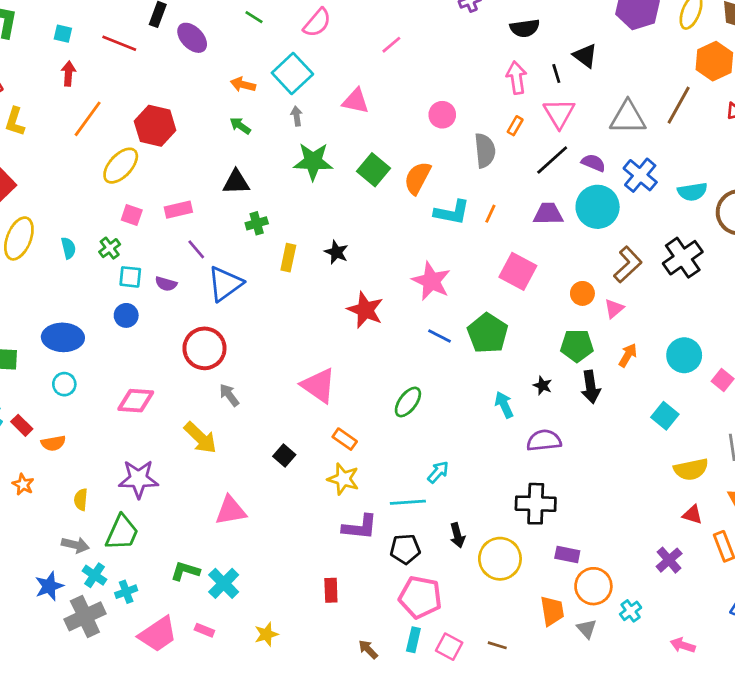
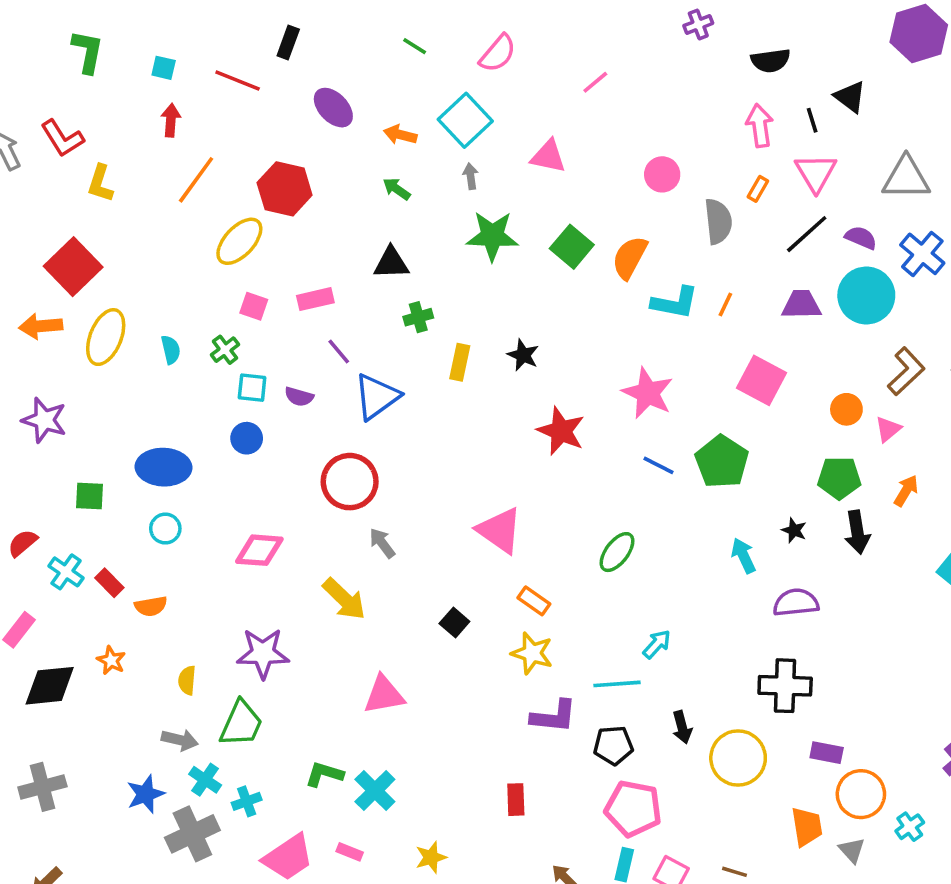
purple ellipse: (192, 38) -> (333, 108), moved

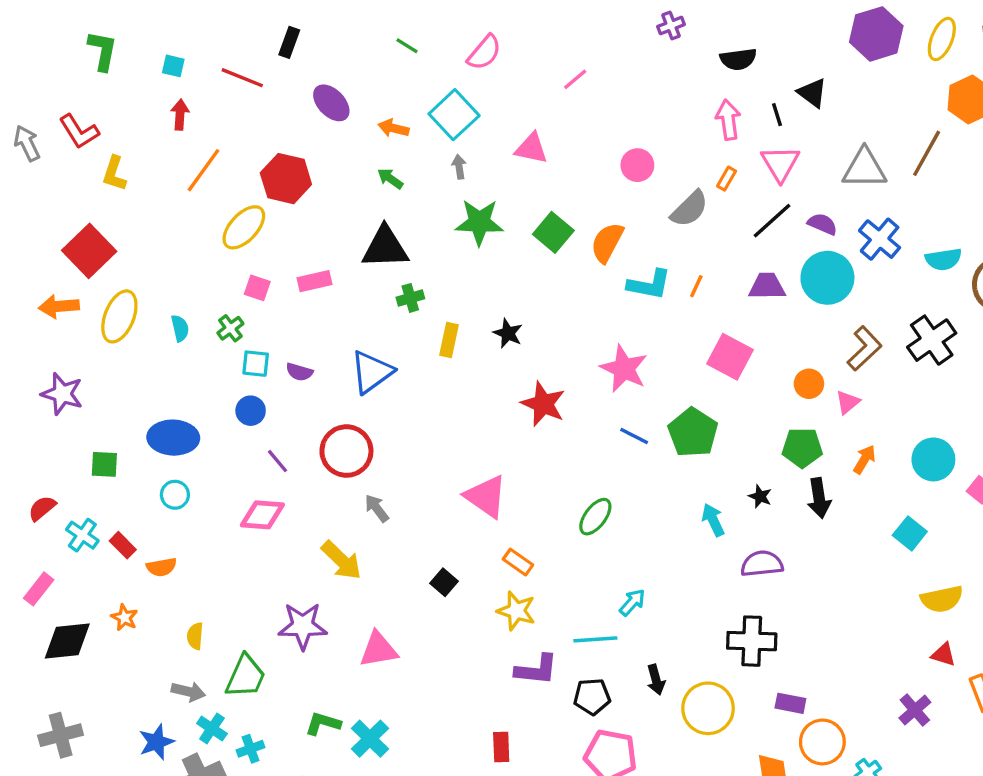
gray semicircle: (718, 221) -> (690, 209), turned 51
black triangle: (391, 263) -> (385, 248), size x1.4
purple line: (339, 351) -> (277, 461), moved
purple star: (263, 653) -> (303, 626), moved

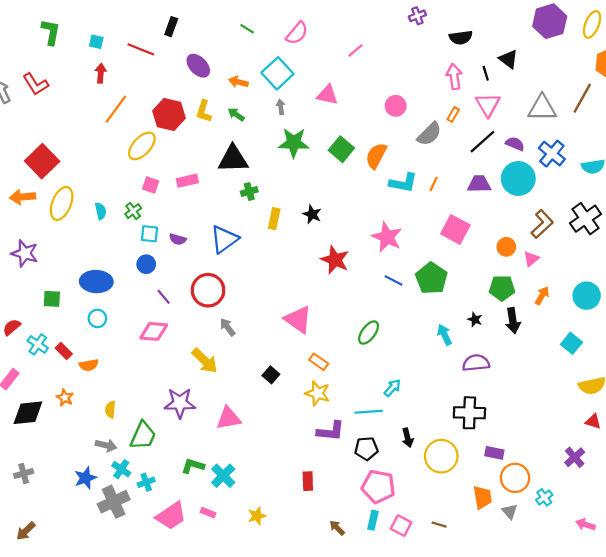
yellow L-shape: (114, 174) -> (204, 111), moved
gray cross: (61, 735) -> (24, 474), size x0.7

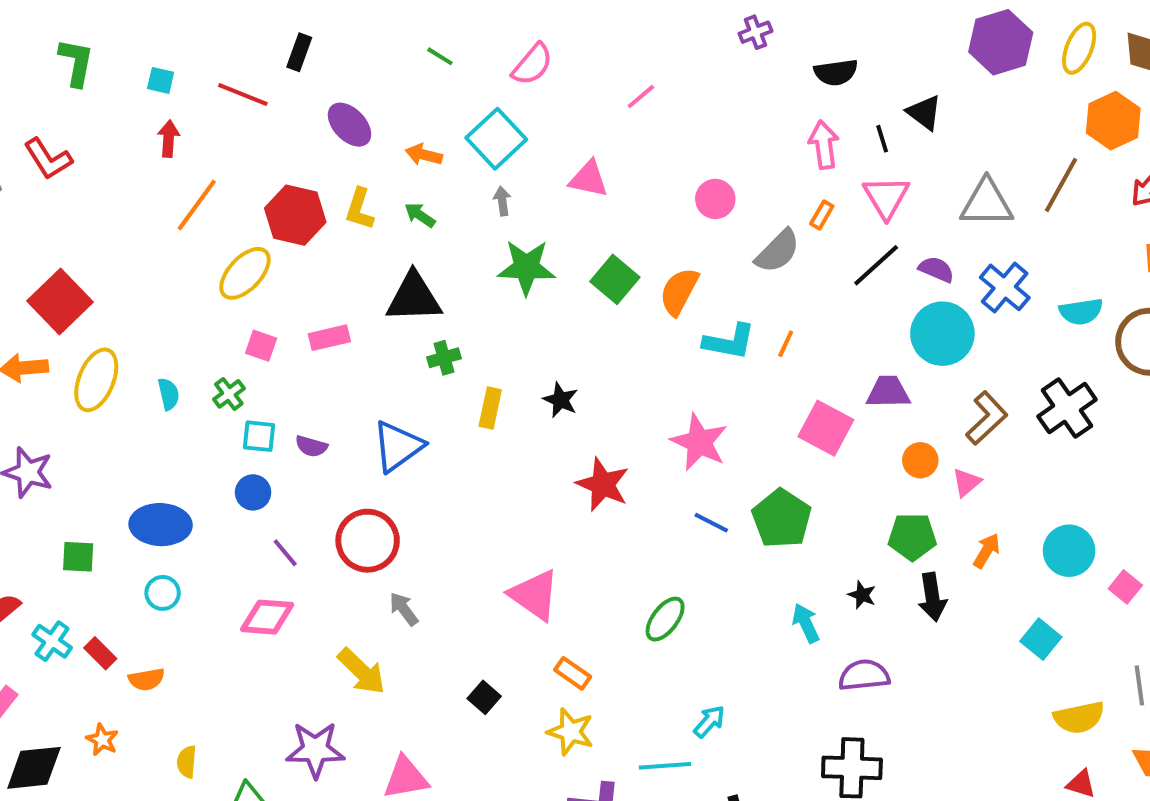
purple trapezoid: (479, 184) -> (888, 392), moved

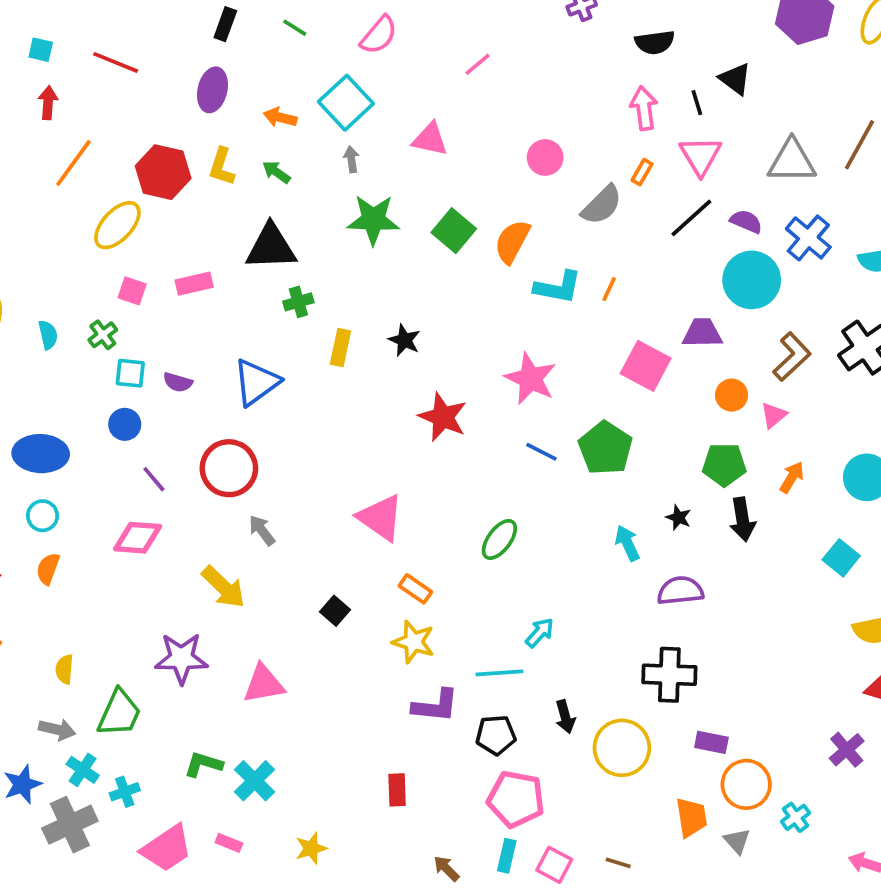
black rectangle: (299, 52) -> (225, 24), moved
purple ellipse: (349, 125) -> (212, 90), turned 57
orange semicircle: (146, 679) -> (48, 569), moved, turned 120

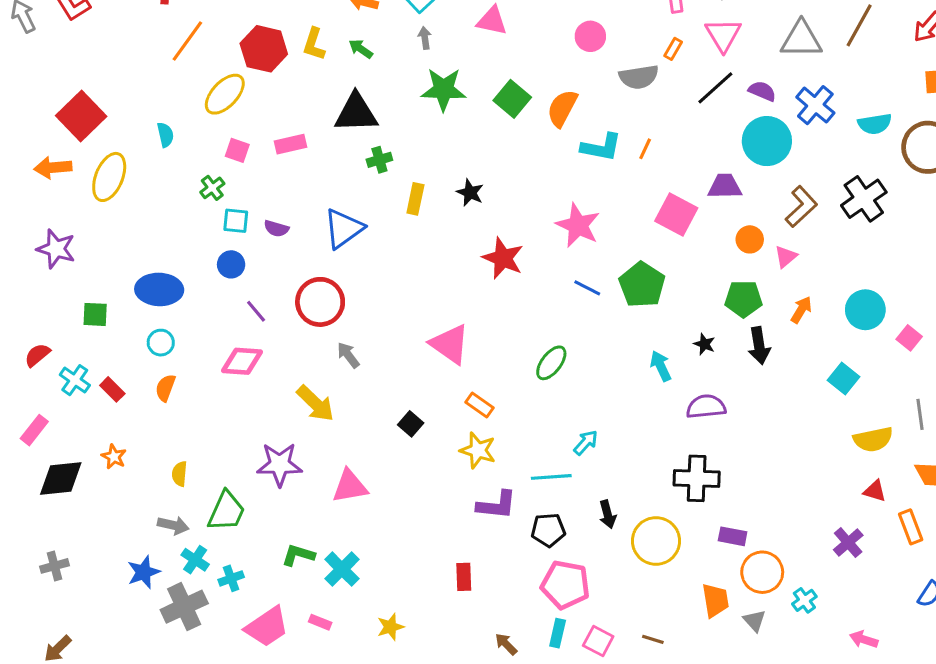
gray semicircle: (602, 205) -> (639, 77), turned 36
cyan semicircle: (48, 335) -> (165, 135), moved

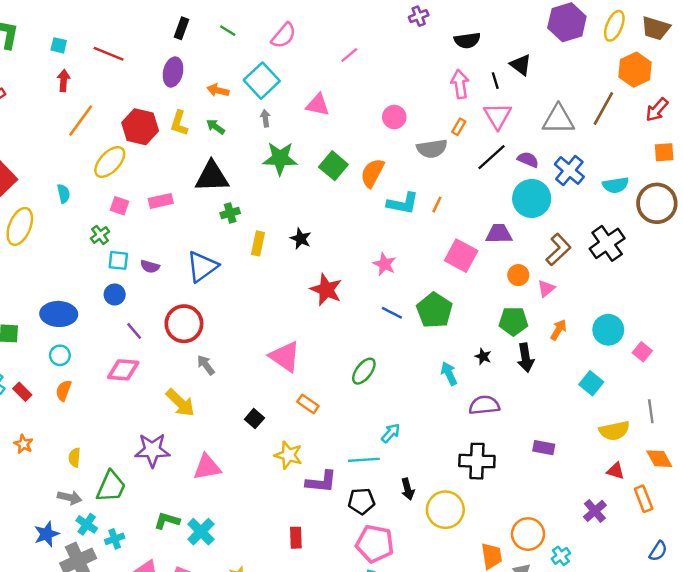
pink star: (578, 225) -> (385, 264), size x0.7
yellow star: (478, 450) -> (288, 455), moved
purple rectangle: (733, 536) -> (544, 448), moved

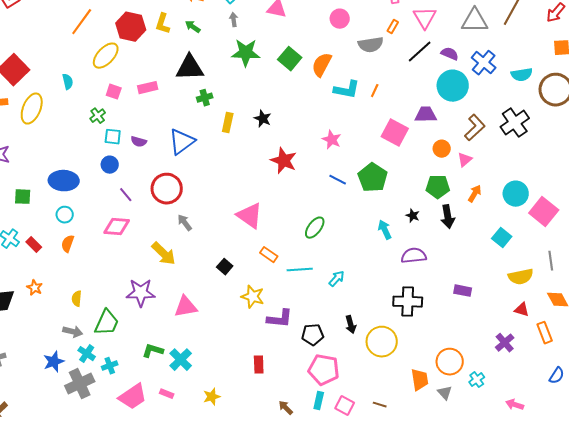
pink square: (642, 352) -> (544, 212), size x1.8
cyan line: (364, 460) -> (300, 270), moved

